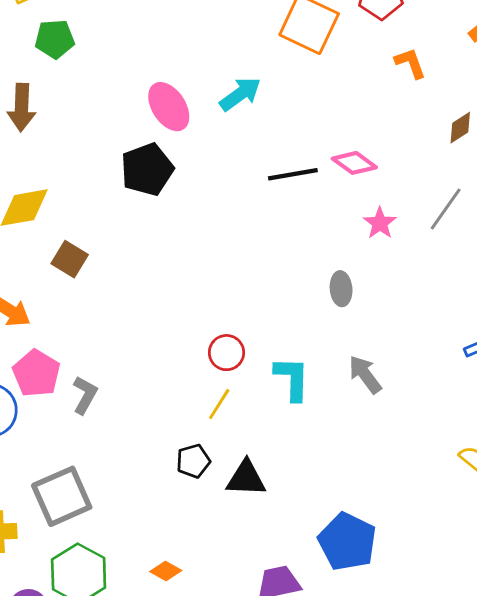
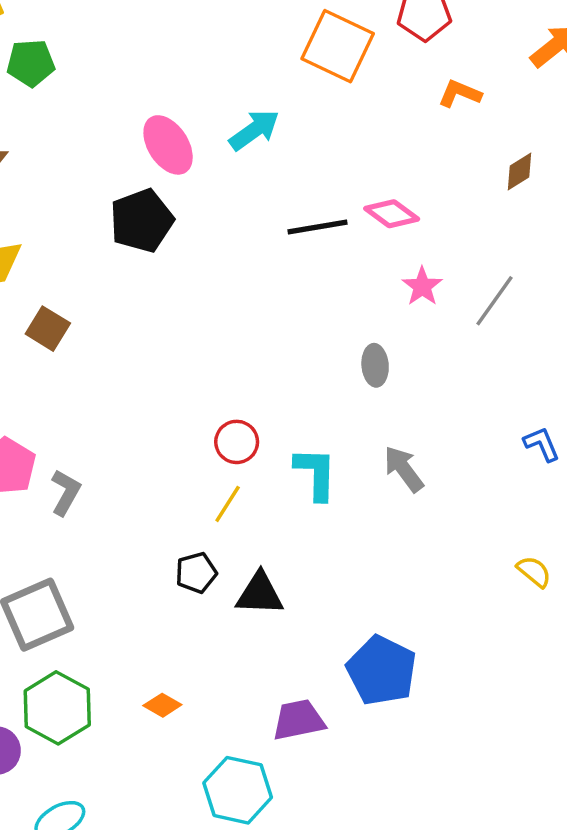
orange L-shape: (410, 63) -> (460, 94), turned -48
gray line: (446, 209) -> (494, 301), moved

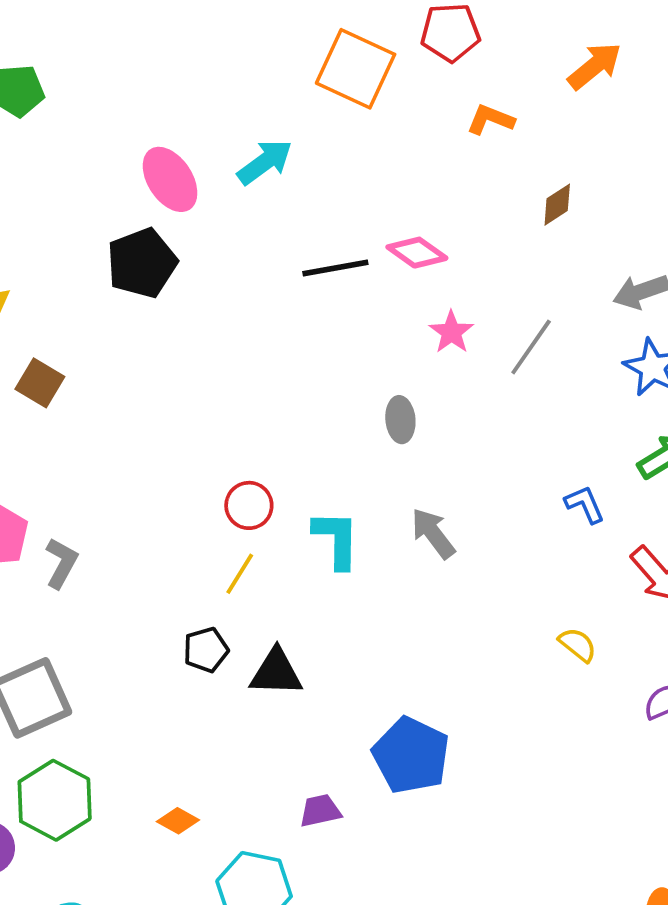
orange diamond: (162, 705) -> (178, 821), moved
purple trapezoid: (298, 720) -> (320, 811), size x0.7

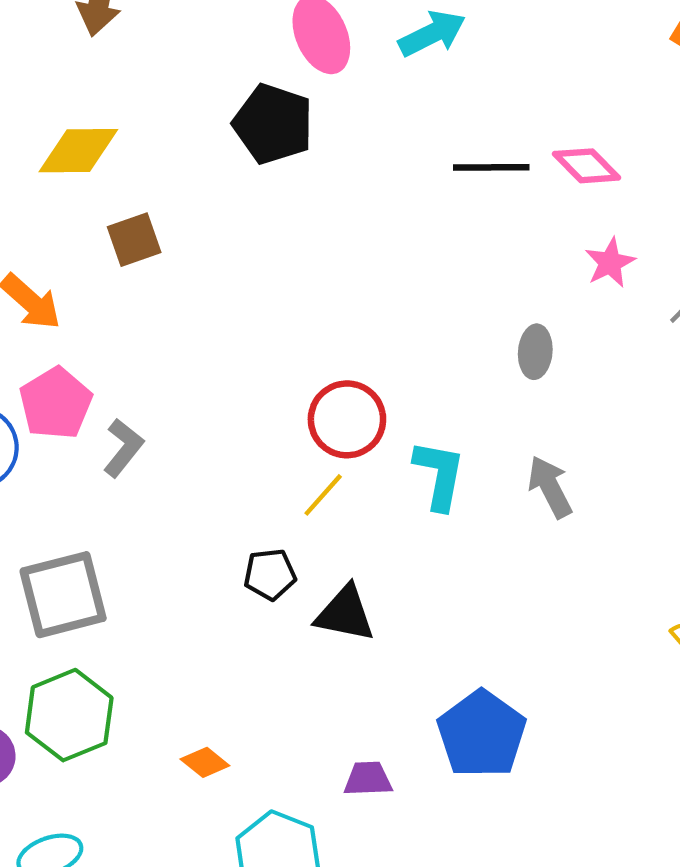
black pentagon: (142, 263) -> (273, 124), turned 30
brown square: (40, 383) -> (134, 240), turned 30
red circle: (249, 505) -> (347, 419), size x1.4

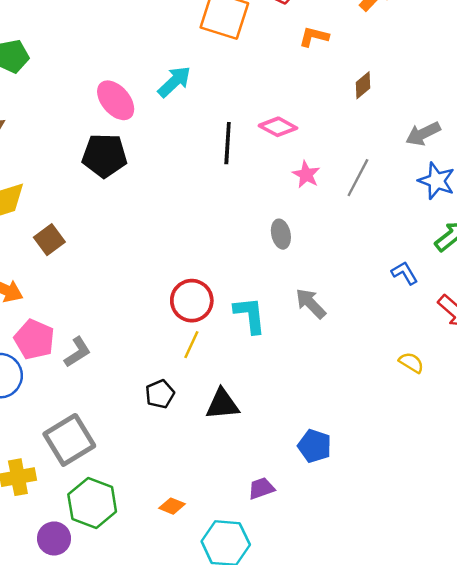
black line: (491, 167) -> (228, 143), turned -69
gray L-shape: (123, 448) -> (77, 352), turned 36
black pentagon: (270, 574) -> (160, 394), moved
blue pentagon: (482, 734) -> (315, 446), size x0.7

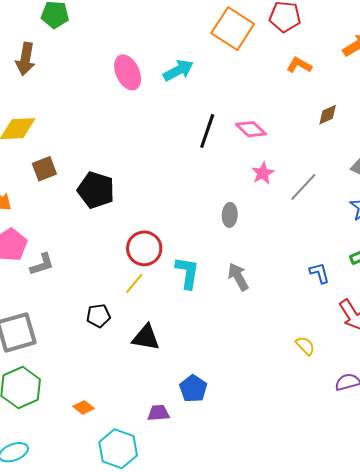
black pentagon: (104, 156) -> (96, 190), moved
blue pentagon: (315, 446) -> (193, 389), moved

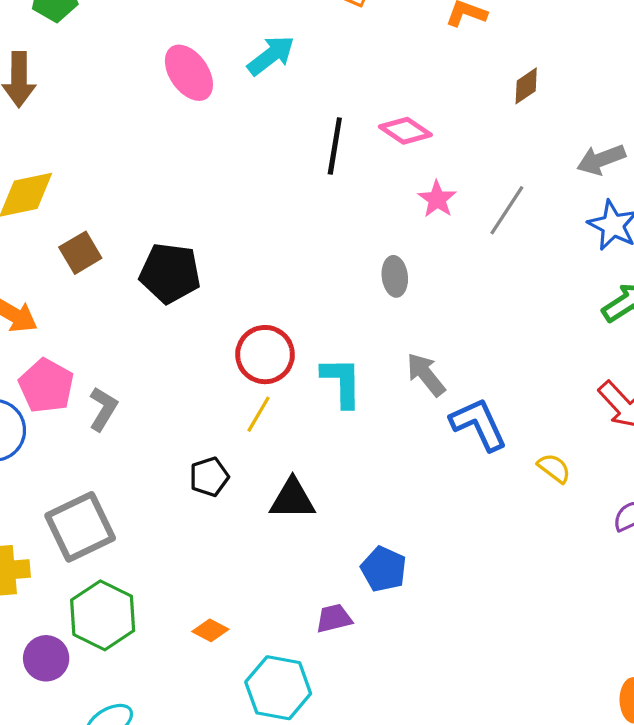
gray L-shape: (42, 264) -> (103, 409), turned -32
blue L-shape: (320, 273) -> (478, 424), moved, size x1.6

